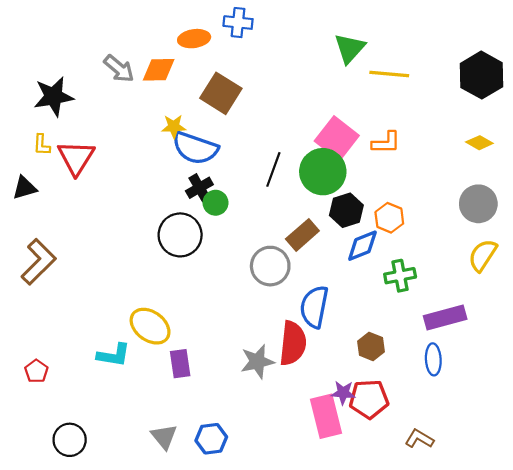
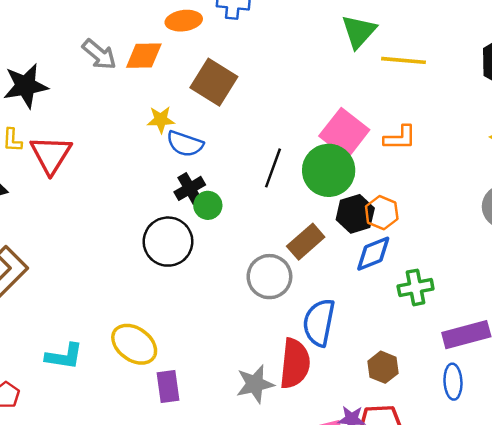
blue semicircle: (195, 148) -> (185, 144), size x0.7
orange hexagon: (389, 218) -> (382, 213), moved
cyan L-shape: (114, 355) -> (64, 356), moved

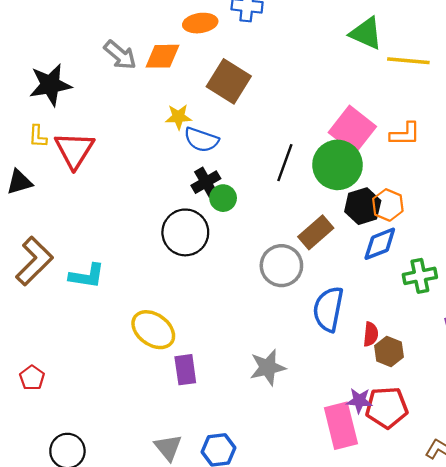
green triangle: (359, 31) -> (366, 33), turned -48
cyan L-shape: (64, 356) -> (87, 276), moved
red semicircle: (295, 364) -> (371, 334), moved, size x0.5

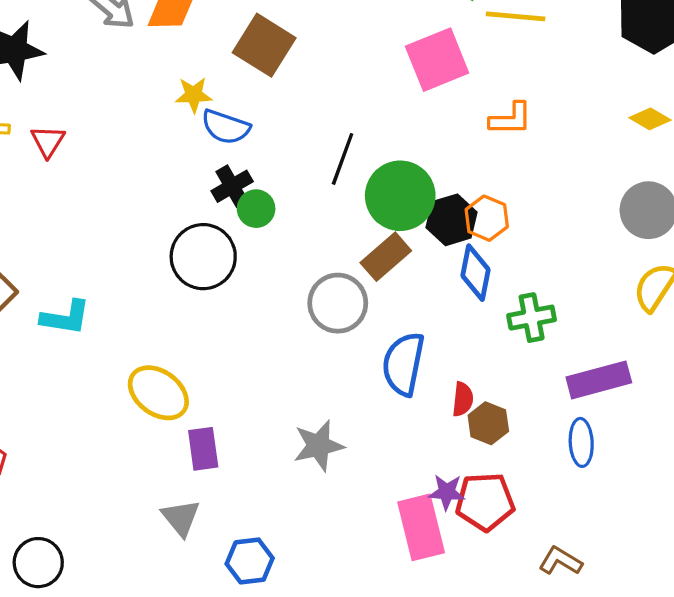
pink square: (352, 129) -> (437, 60), moved, turned 30
red triangle: (74, 150) -> (48, 141), size x0.6
green circle: (337, 165) -> (400, 196), moved
blue diamond: (380, 244) -> (475, 273), turned -57
gray triangle: (168, 448) -> (181, 518), moved

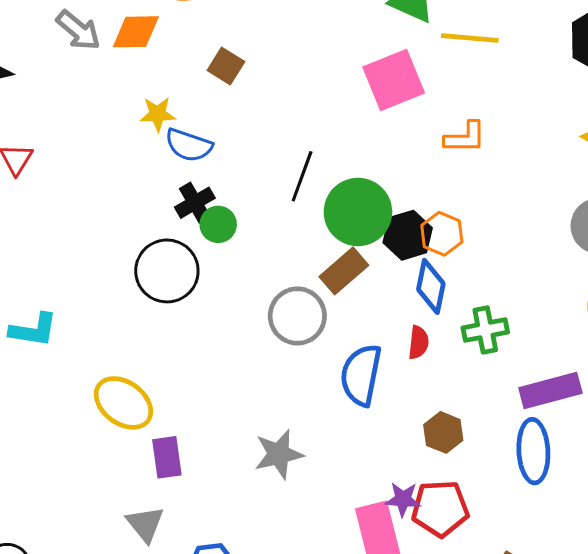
brown square: (264, 45) -> (226, 66), size x0.6
red semicircle: (463, 399) -> (418, 342), moved
blue ellipse: (581, 442) -> (533, 451), size x1.4

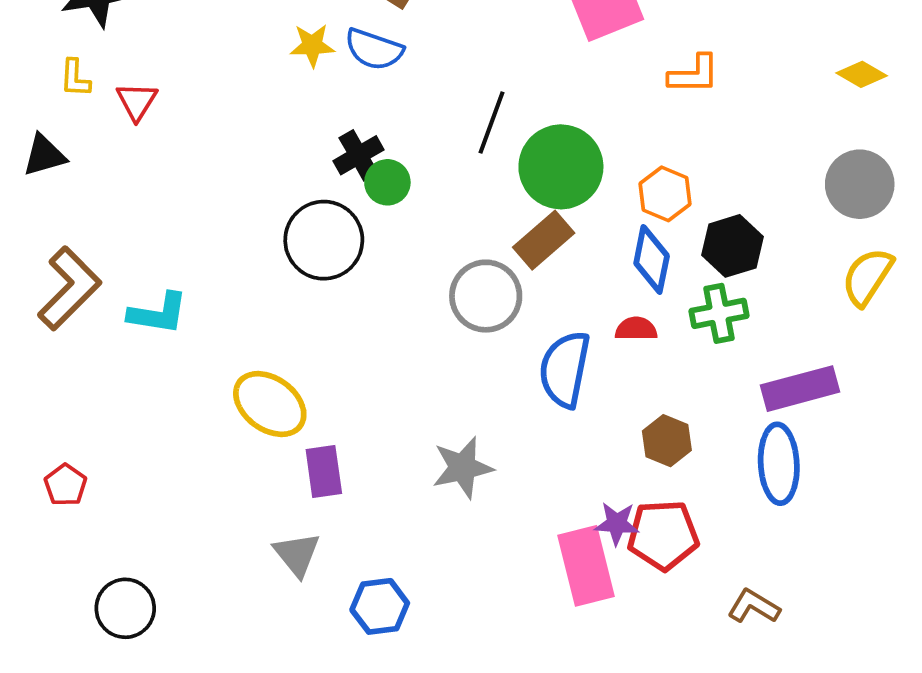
blue semicircle: (189, 145) -> (374, 49), moved
black hexagon: (408, 235) -> (732, 246), moved
red semicircle: (418, 342) -> (636, 329), turned -96

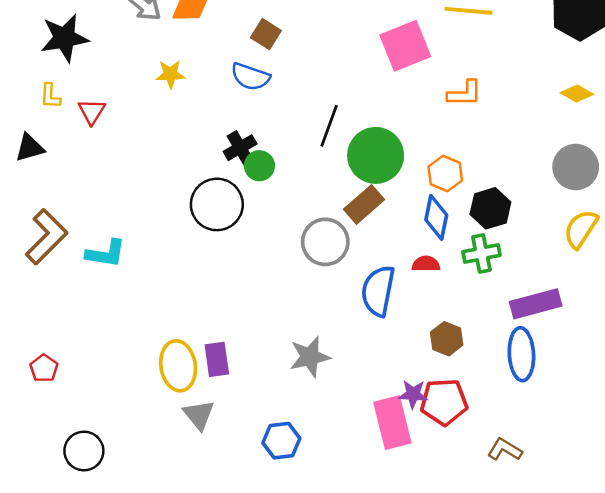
yellow star: (312, 45) -> (170, 74), moved
yellow ellipse: (270, 404) -> (178, 366), moved, turned 45
blue hexagon: (380, 606) -> (281, 441), moved

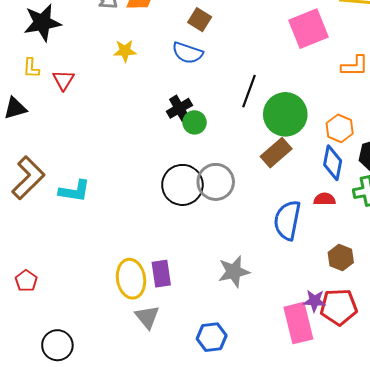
black circle: (217, 204) -> (182, 185), moved
gray circle: (325, 242) -> (216, 182), moved

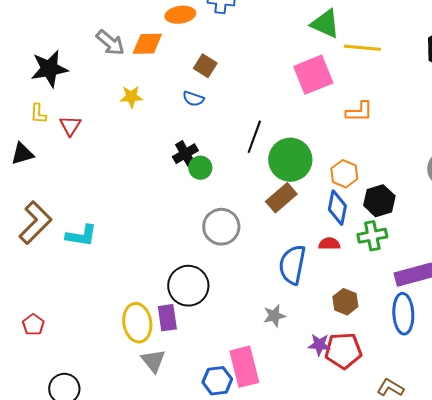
blue semicircle: (187, 53) -> (193, 99), size x0.7
black circle: (182, 185) -> (188, 286), moved
gray star: (234, 272) -> (274, 316), moved, size x0.7
pink rectangle: (298, 323) -> (244, 367), moved

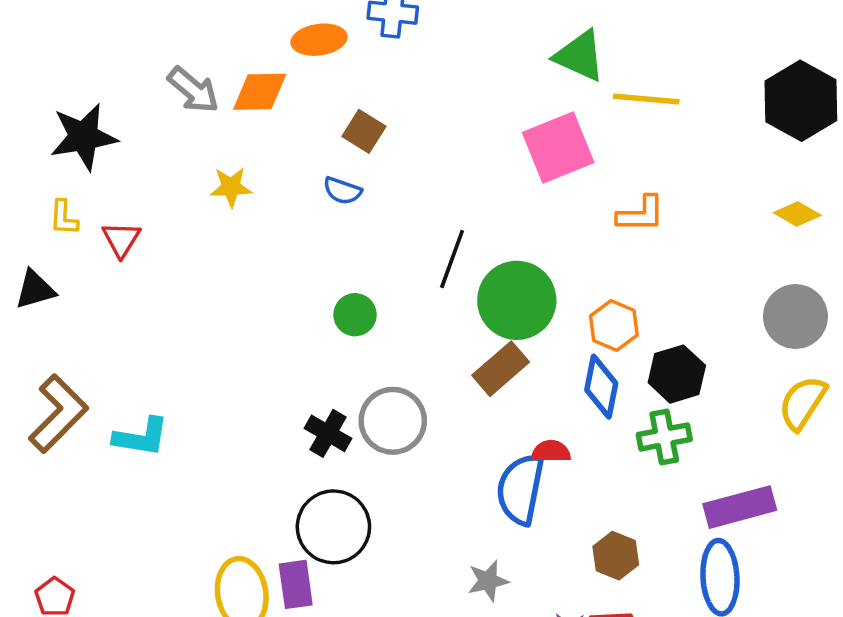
black cross: (185, 154) -> (328, 433), moved, turned -30
red semicircle: (329, 244) -> (551, 451), moved

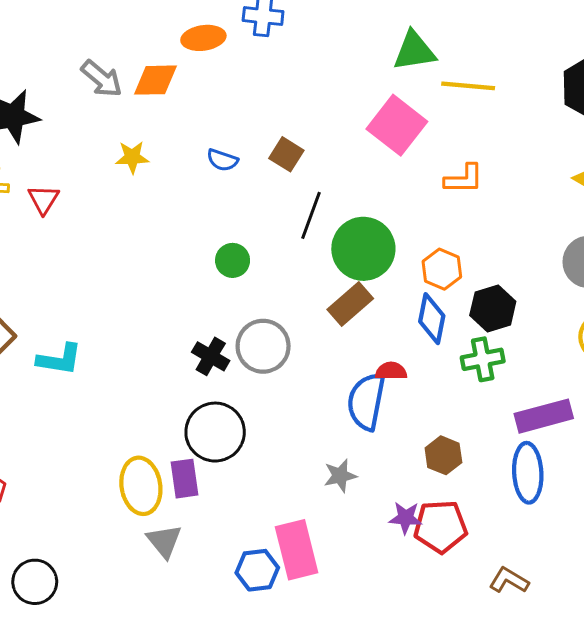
green triangle: (580, 56) -> (414, 51), turned -33
brown square: (364, 131) -> (286, 154), moved
pink square: (558, 148) -> (397, 125), turned -30

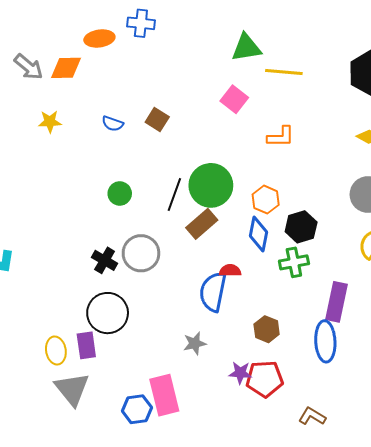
pink square: (397, 125) -> (234, 99), size x0.7
black line: (311, 215) -> (174, 194), moved
purple rectangle: (544, 416) -> (336, 302), turned -63
yellow ellipse: (141, 486) -> (56, 350), size x0.7
gray triangle: (164, 541) -> (72, 389), size x1.4

